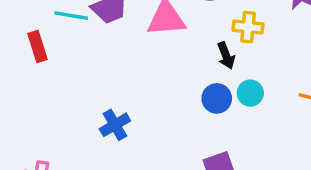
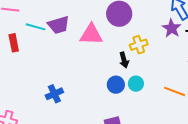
yellow cross: (248, 27) -> (139, 45), turned -30

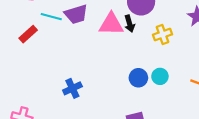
red rectangle: (14, 43) -> (28, 34), turned 60
black arrow: (124, 60) -> (130, 24), moved

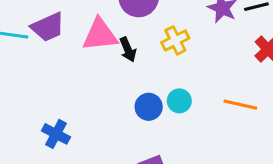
black arrow: (130, 24) -> (128, 49), moved
blue cross: (72, 88) -> (56, 134), turned -30

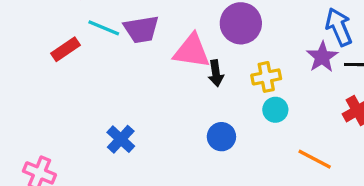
cyan circle: (179, 101) -> (275, 110), moved

